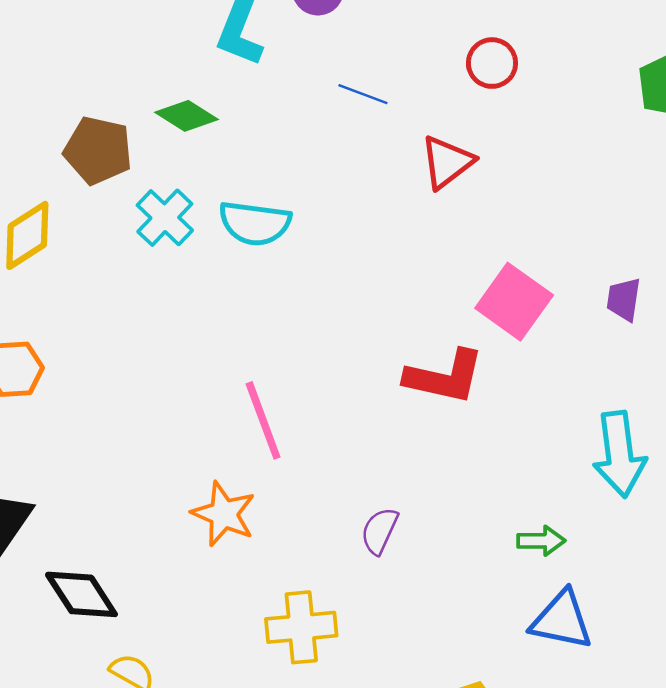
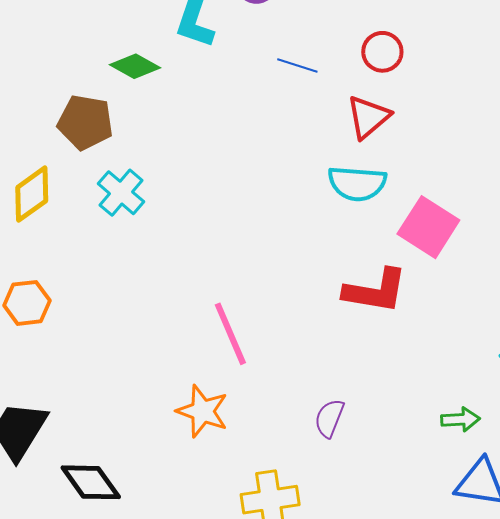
red circle: (492, 63) -> (382, 52), moved
green diamond: (186, 116) -> (135, 66), moved
cyan cross: (165, 218) -> (121, 193), moved
cyan semicircle: (255, 223) -> (357, 183), moved

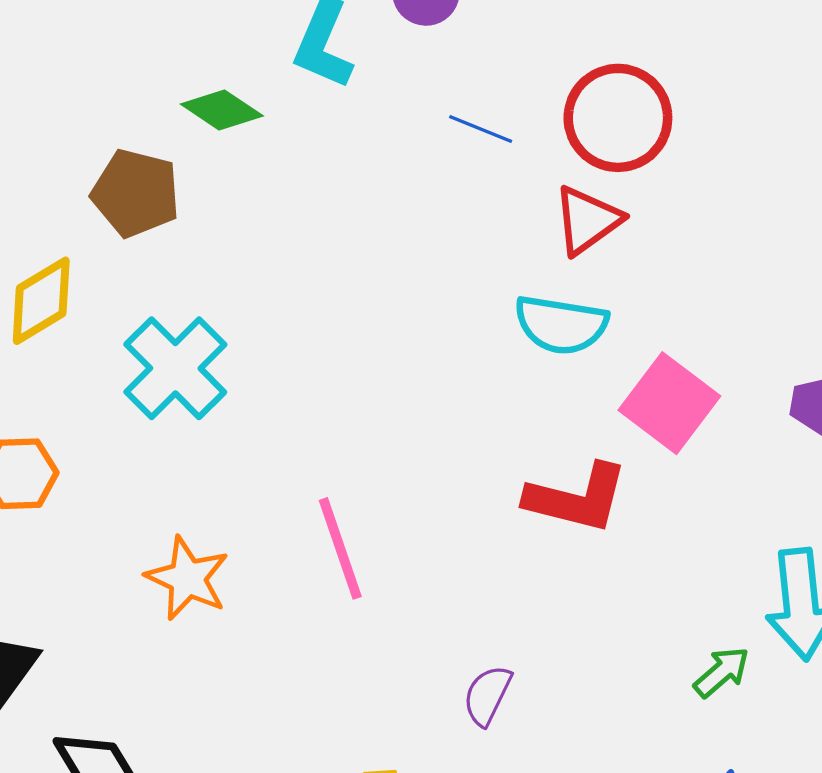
red circle: (382, 52) -> (618, 118), size x1.6
cyan cross: (121, 193) -> (175, 368), moved, size x1.4
orange star: (202, 411) -> (187, 578), moved
green arrow: (460, 419) -> (722, 672), moved, turned -42

